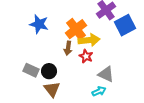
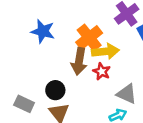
brown arrow: (68, 48) -> (79, 61), size x1.5
gray rectangle: (31, 70) -> (24, 104), moved

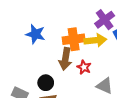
orange cross: (89, 38) -> (74, 39), turned 30
yellow arrow: (105, 51) -> (95, 40), moved

